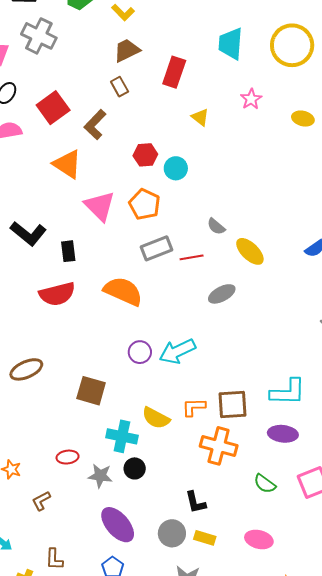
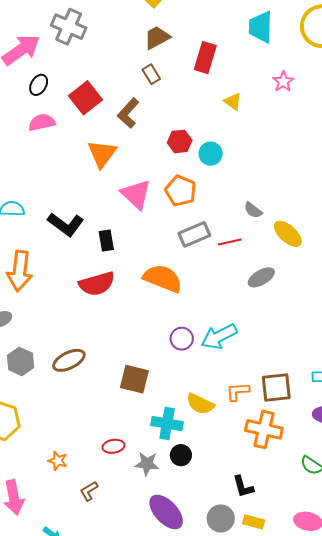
orange triangle: (67, 164) -> (102, 154), turned 36

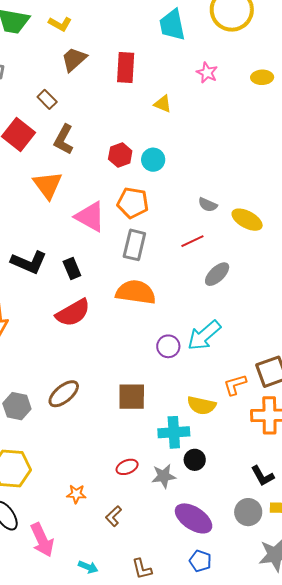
brown rectangle: (151, 74) -> (47, 99), moved
gray rectangle: (194, 234) -> (134, 245), moved, turned -40
gray ellipse: (261, 277) -> (217, 274), moved

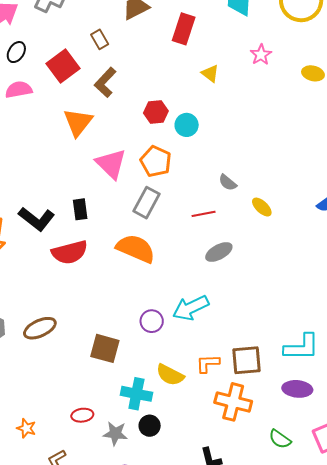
yellow ellipse: (247, 220) -> (262, 207), size x0.7
black L-shape: (29, 262) -> (37, 219), moved
purple circle: (168, 346) -> (152, 321), moved

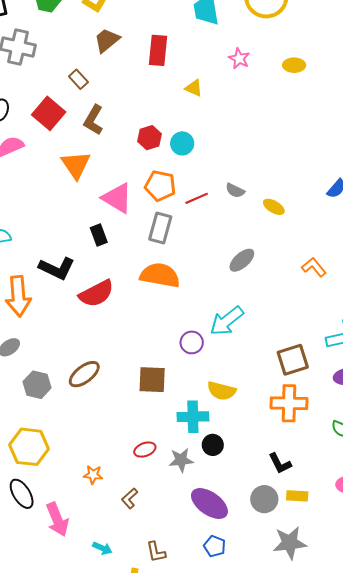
black rectangle: (80, 209) -> (99, 235), moved
red line: (204, 214) -> (197, 198), moved
orange L-shape: (208, 363) -> (314, 267), moved, turned 65

